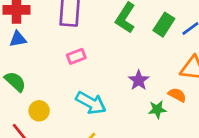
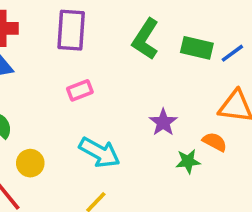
green rectangle: (164, 25) -> (197, 48), turned 70

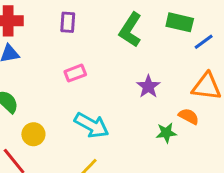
purple rectangle: (71, 30) -> (68, 22), size x0.6
green rectangle: (197, 48) -> (180, 22), moved
purple star: (163, 122) -> (148, 86), moved

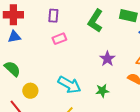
pink rectangle: (75, 73) -> (59, 39), moved
green star: (166, 133) -> (102, 91), moved

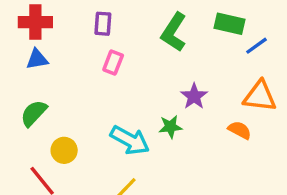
pink rectangle: (59, 39) -> (113, 63), turned -48
green semicircle: (12, 69) -> (34, 113), turned -90
green star: (102, 91) -> (170, 127), moved

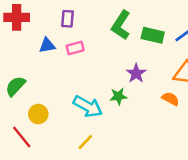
green rectangle: (230, 24) -> (153, 35), moved
blue triangle: (37, 59) -> (47, 45), moved
pink rectangle: (113, 63) -> (75, 48), turned 54

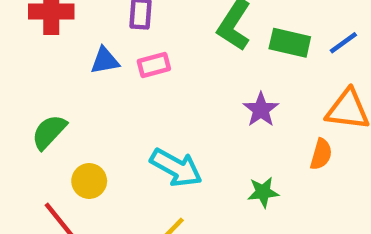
green star: (118, 96) -> (263, 192), moved
orange semicircle: (170, 99) -> (321, 154), turned 78

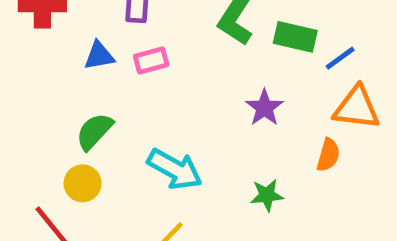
blue line: (343, 43) -> (340, 58), moved
green semicircle: (49, 132) -> (94, 131), moved

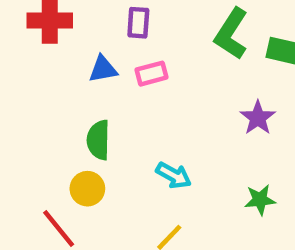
green semicircle: (94, 131) -> (98, 140), turned -42
cyan arrow: (175, 169) -> (174, 175), size x0.7

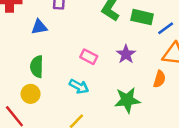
pink rectangle: (152, 74) -> (89, 57), moved, turned 42
green star: (260, 200) -> (127, 100), size x1.5

